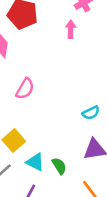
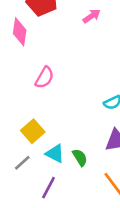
pink arrow: (71, 29) -> (92, 16), turned 54

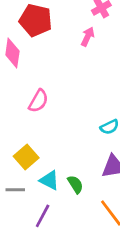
pink arrow: (92, 16) -> (88, 37), turned -30
gray line: (22, 163) -> (15, 190), turned 42

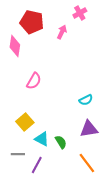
pink arrow: (88, 37) -> (62, 32), moved
gray line: (15, 190) -> (18, 154), moved

